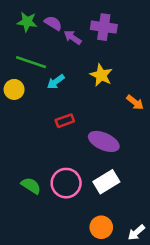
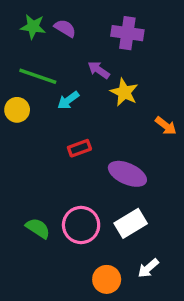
purple arrow: (73, 37) -> (99, 70), moved
orange circle: (101, 227) -> (107, 279), moved
white arrow: (136, 232) -> (148, 268), moved

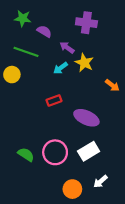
purple semicircle: (65, 28) -> (44, 31), moved
cyan arrow: (68, 100) -> (61, 68), moved

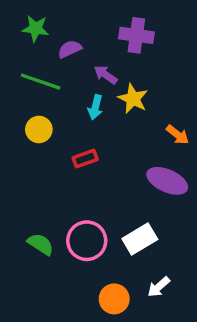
purple semicircle: (44, 31) -> (70, 49), turned -56
cyan arrow: (61, 68) -> (95, 107), turned -40
yellow circle: (12, 75) -> (39, 129), moved
purple ellipse: (86, 118) -> (167, 181), moved

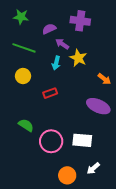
purple semicircle: (70, 49) -> (49, 29), moved
white rectangle: (140, 239) -> (82, 140), turned 36
green semicircle: (41, 244) -> (26, 125), moved

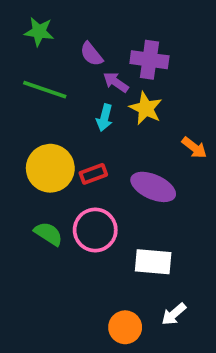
purple cross: (80, 21) -> (149, 60), moved
purple semicircle: (49, 29) -> (91, 54), turned -104
yellow circle: (23, 76) -> (50, 168), moved, size x1.6
purple ellipse: (98, 106) -> (153, 187), moved
pink circle: (51, 141) -> (95, 230), moved

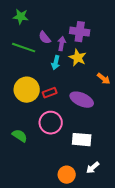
purple semicircle: (91, 54) -> (45, 38), moved
purple arrow: (116, 82) -> (62, 44), turned 64
green semicircle: (48, 234) -> (20, 136), moved

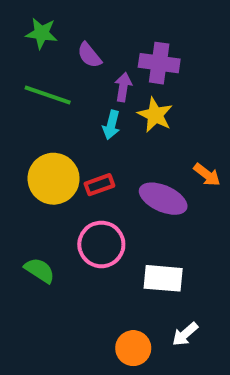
purple semicircle: (45, 38) -> (89, 55), moved
orange arrow: (104, 79) -> (207, 175), moved

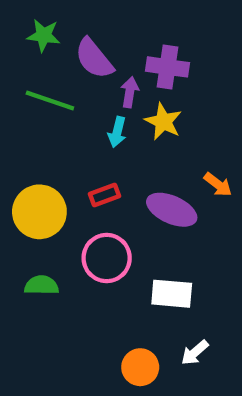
purple semicircle: (89, 55) -> (94, 59), size x1.5
yellow circle: (54, 179) -> (39, 212), moved
green semicircle: (40, 270) -> (42, 285), turned -32

